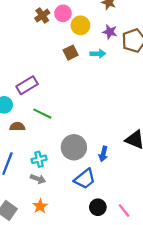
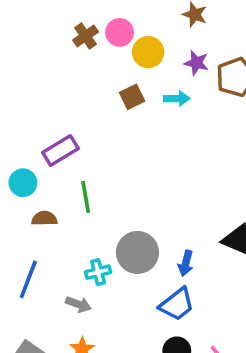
green line: (42, 114) -> (86, 197), turned 54
cyan cross: (39, 159) -> (98, 272), moved
blue trapezoid: (85, 179) -> (177, 304), moved

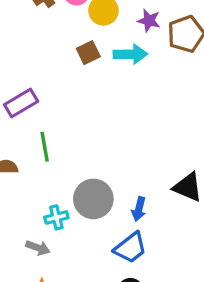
cyan arrow: (177, 99) -> (130, 54), size x1.4

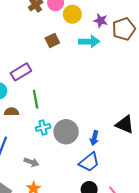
brown square: (88, 53) -> (52, 40), moved
cyan cross: (56, 217) -> (43, 128), moved

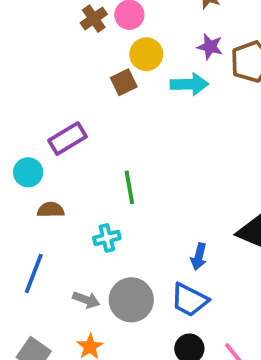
yellow circle: (72, 14) -> (146, 54), moved
green line: (36, 99) -> (129, 187), moved
gray circle: (66, 132) -> (131, 300), moved
blue trapezoid: (89, 162) -> (189, 300), turned 65

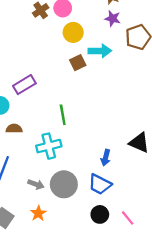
purple star: (210, 47) -> (113, 18), moved
brown square: (124, 82) -> (78, 63), moved
cyan cross: (107, 238) -> (49, 146), size x1.5

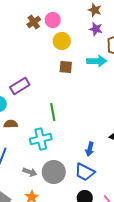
cyan arrow: (100, 51) -> (97, 61), moved
brown square: (78, 63) -> (66, 67), turned 32

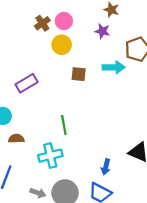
purple star: (96, 29) -> (102, 31), moved
yellow circle: (62, 41) -> (62, 45), moved
purple rectangle: (20, 86) -> (27, 83), moved

